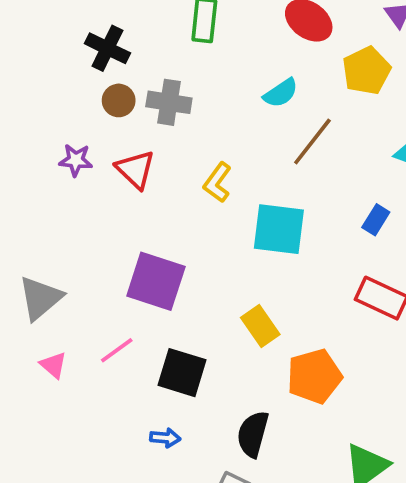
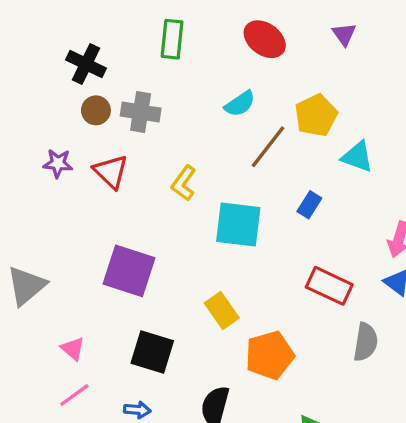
yellow pentagon: (367, 71) -> (316, 115), moved
blue rectangle: (376, 220) -> (309, 205), moved
pink line: (117, 350) -> (74, 395), moved
pink triangle: (53, 365) -> (73, 349), moved

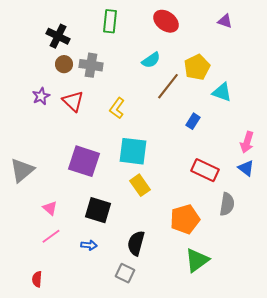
purple triangle: (344, 34) -> (225, 21), moved, turned -35
purple star: (58, 163) -> (41, 96), turned -30
cyan square: (238, 225) -> (133, 151), moved
orange pentagon: (270, 355) -> (185, 219), moved

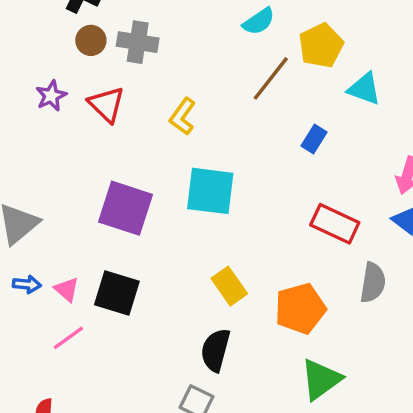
cyan semicircle: (151, 60) -> (259, 21), moved
yellow rectangle: (140, 185) -> (229, 286), moved
black square: (98, 210) -> (117, 293), moved
blue arrow: (89, 245) -> (27, 284), moved

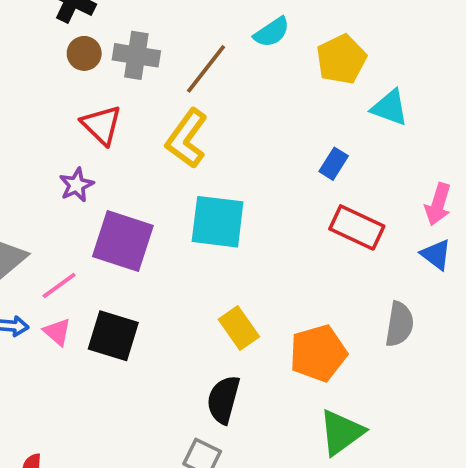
brown line: (271, 78) -> (206, 69), moved
purple star: (51, 96) -> (76, 185), moved
yellow L-shape: (183, 117) -> (187, 139), size x1.4
red rectangle: (335, 224) -> (357, 227), moved
pink line: (68, 338) -> (59, 285), moved

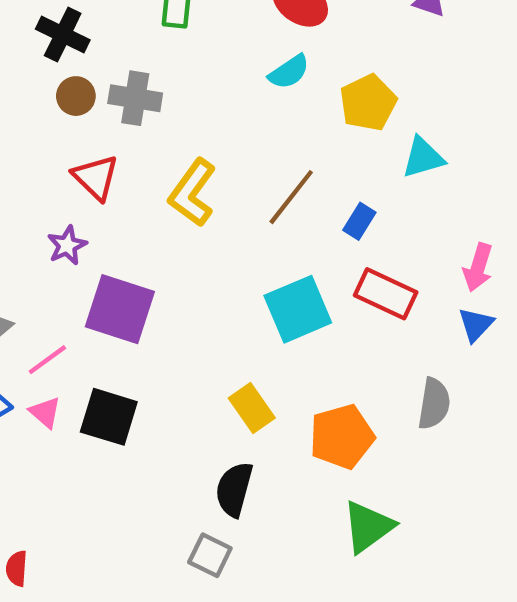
brown line: (206, 69) -> (291, 197), moved
cyan triangle: (390, 108) -> (423, 158), turned -36
cyan square: (218, 222) -> (298, 309), moved, turned -30
blue triangle: (436, 255) -> (476, 325), turned 36

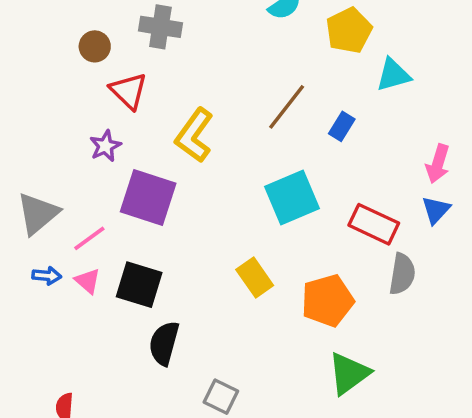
brown circle: (76, 96) -> (95, 46), moved
yellow L-shape: (192, 193) -> (194, 135), moved
red rectangle: (386, 294) -> (374, 224), moved
black semicircle: (234, 489) -> (164, 343), moved

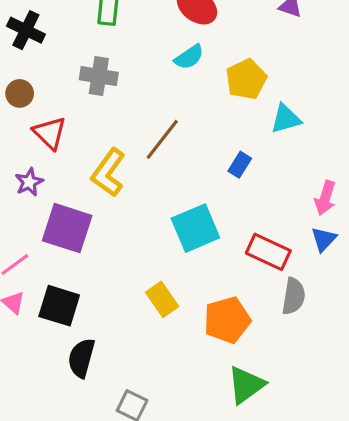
gray cross: (160, 27) -> (99, 76), moved
brown line: (287, 107) -> (162, 139), moved

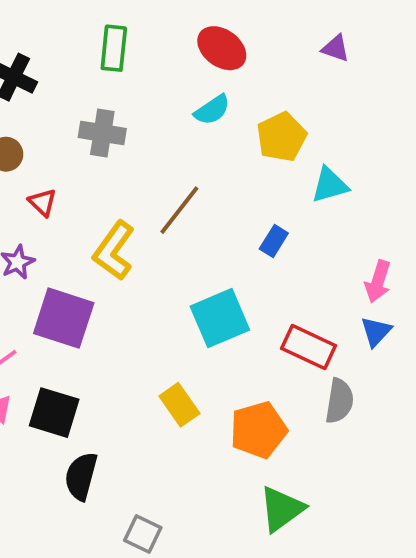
red triangle: (50, 133) -> (43, 202), size x0.7

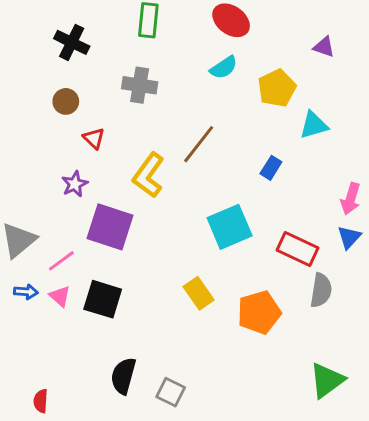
purple triangle: (336, 48) -> (324, 47), moved
black semicircle: (81, 476) -> (123, 376), moved
green triangle: (282, 509) -> (327, 380), moved

